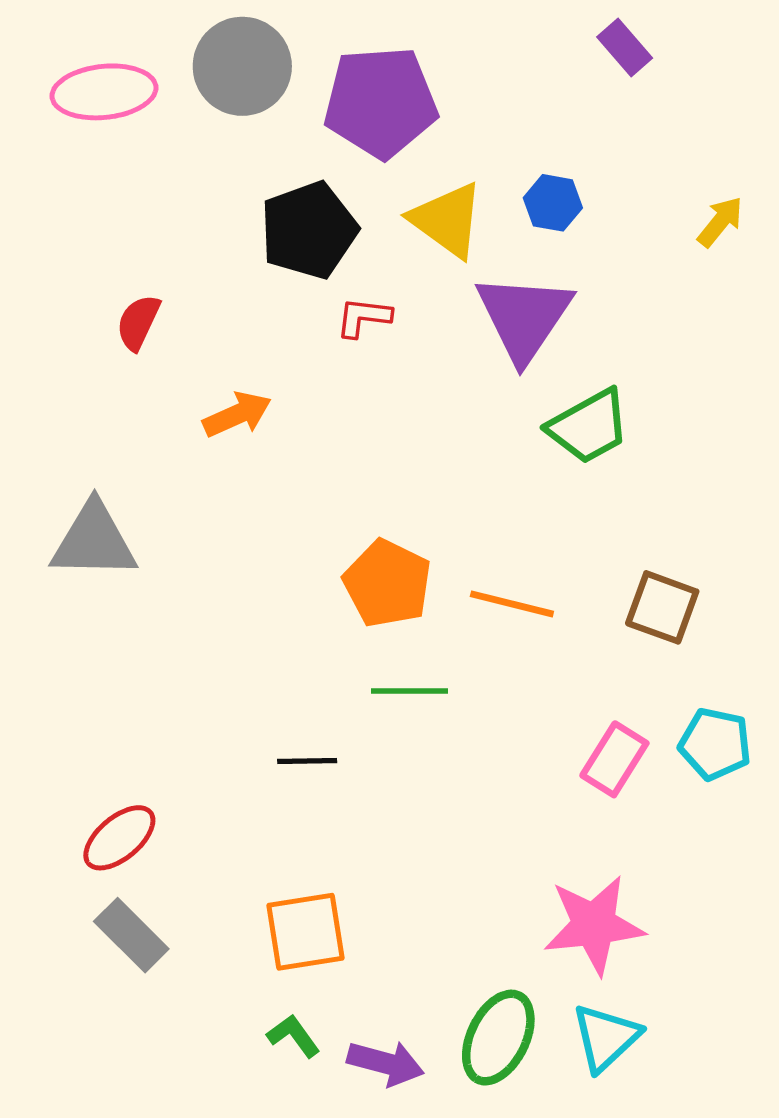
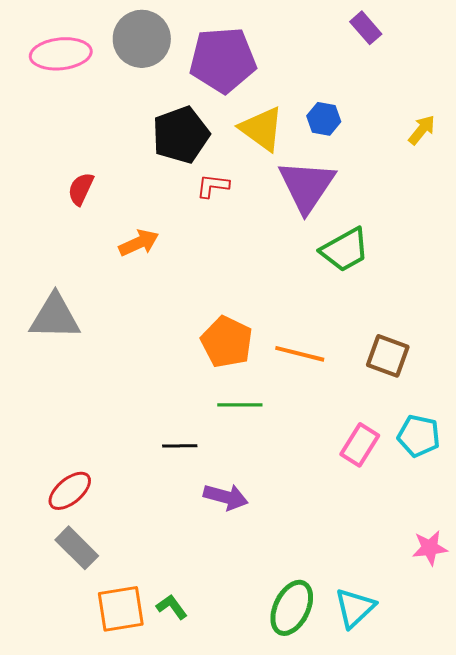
pink star: (594, 925) -> (430, 548), moved, size x0.6
orange square: (305, 932) -> (121, 609), moved
purple arrow: (386, 1063) -> (226, 497), moved

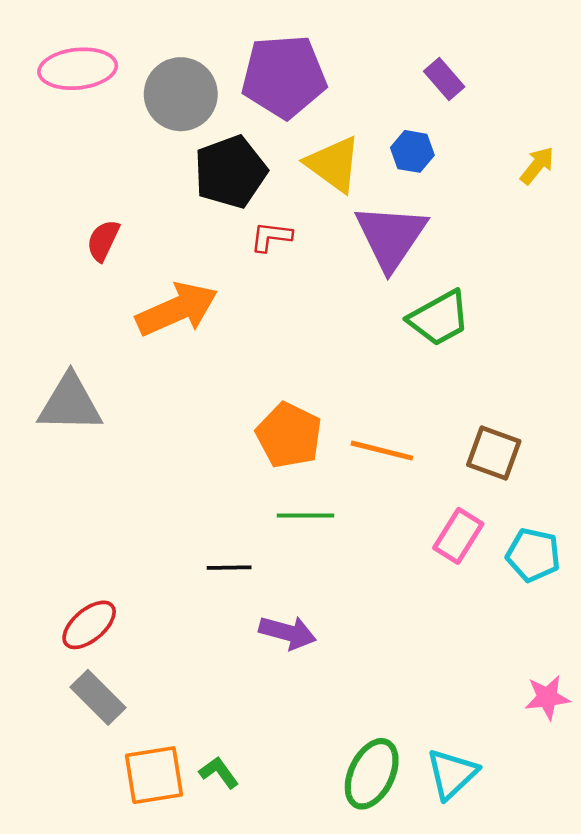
purple rectangle: (366, 28) -> (444, 79), moved
gray circle: (142, 39) -> (181, 94), moved
orange arrow: (139, 243) -> (177, 309), size x1.6
pink rectangle: (360, 445) -> (458, 536), moved

